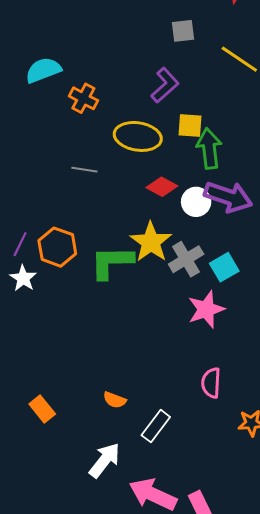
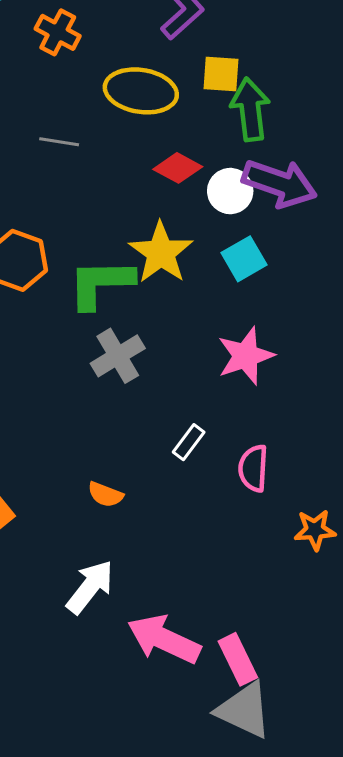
gray cross: (186, 259) -> (118, 356), moved
cyan square: (224, 267) -> (244, 259), moved
white rectangle: (156, 426) -> (189, 442), moved, size x0.7

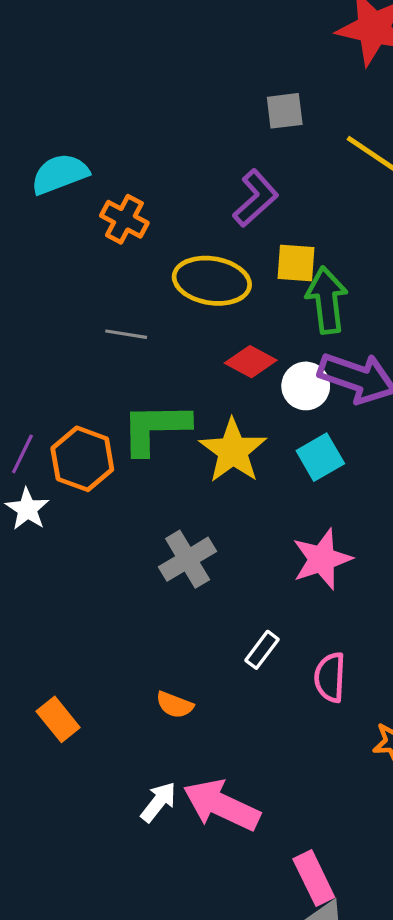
green L-shape: (101, 283) -> (155, 428), moved
white arrow: (90, 587) -> (158, 802), size x0.7
pink arrow: (164, 639) -> (222, 805), moved

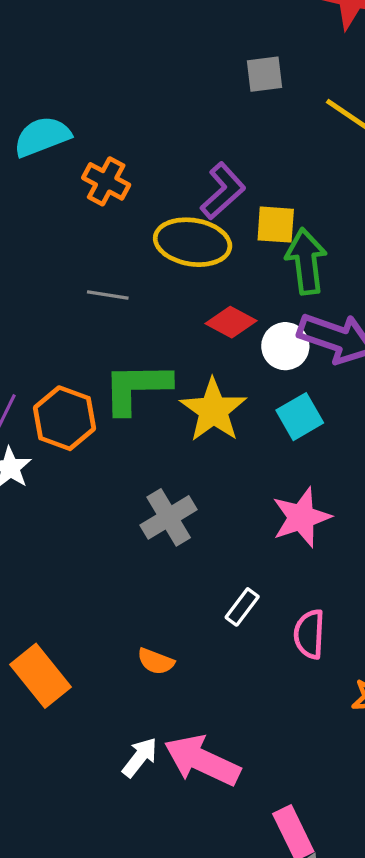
purple L-shape: (256, 198) -> (223, 191), moved
orange rectangle: (58, 719) -> (41, 676), size x1.4

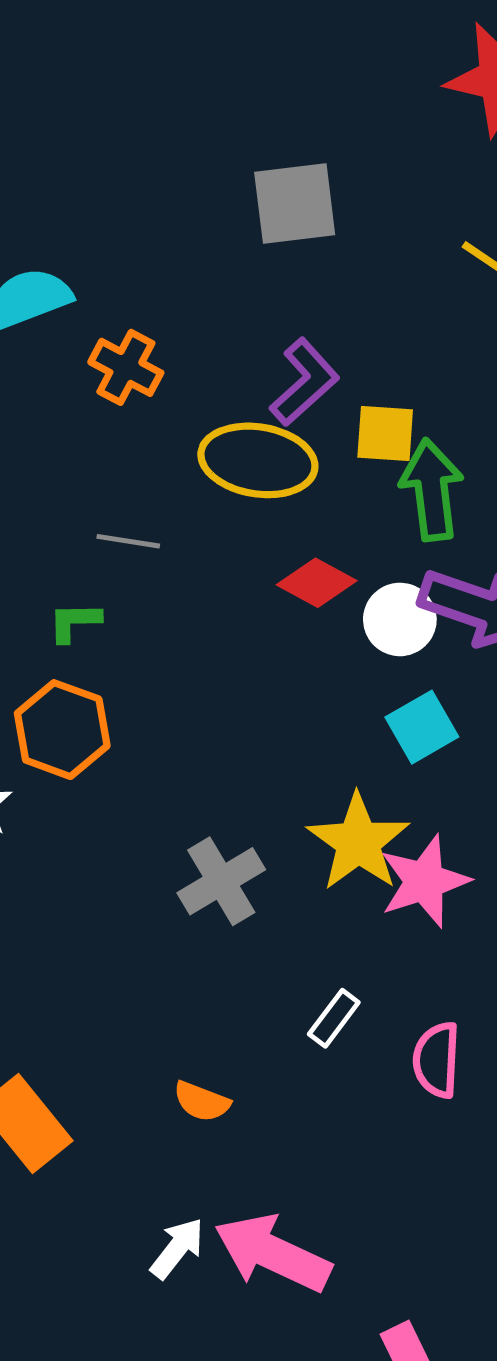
gray square: (265, 74) -> (295, 203), moved, size x1.5
green L-shape: (137, 388) -> (74, 622), moved, size x0.5
yellow star: (213, 410) -> (358, 842), moved

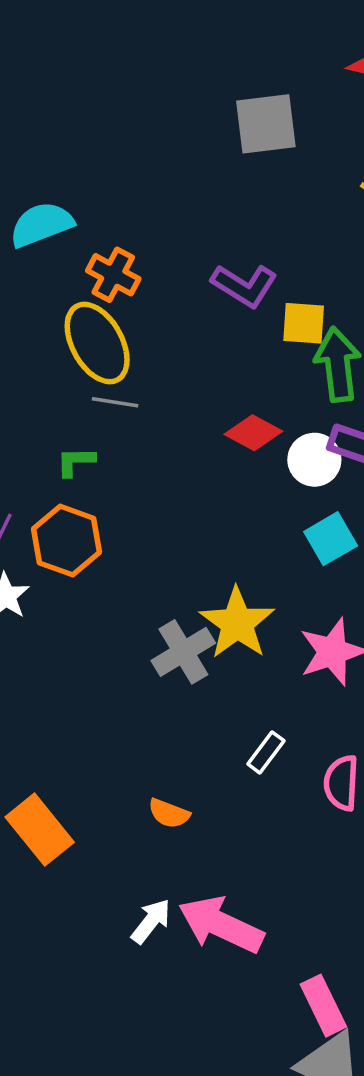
gray square: (295, 203) -> (266, 124), moved
purple L-shape: (304, 382) -> (244, 286), turned 74
yellow ellipse: (258, 460) -> (97, 343), moved, turned 52
yellow star: (358, 842) -> (237, 623), moved

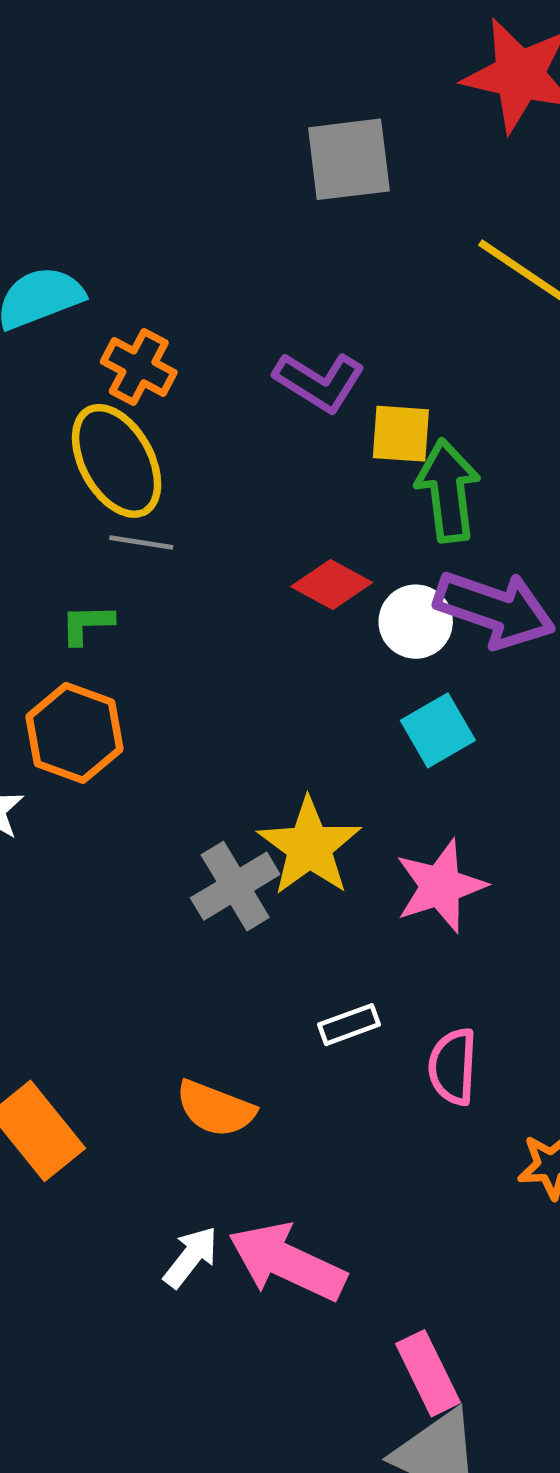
white rectangle: (266, 752) -> (349, 1025), turned 33
orange semicircle: (169, 813) -> (215, 1109), size x1.4

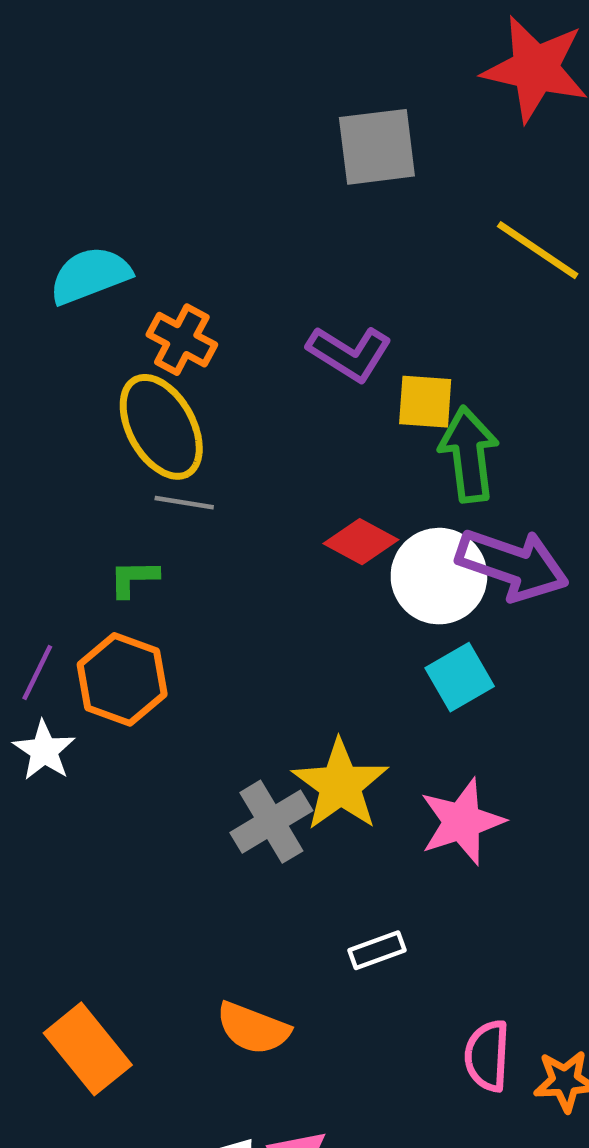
white circle: (416, 622) -> (439, 576), size x1.4
pink semicircle: (453, 1067) -> (487, 1056), moved

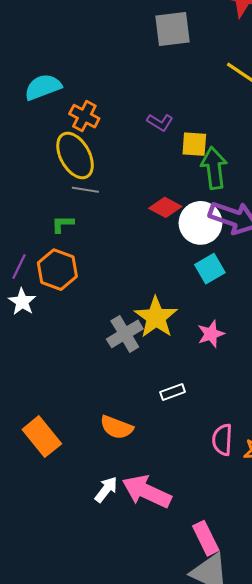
purple L-shape: (349, 353) -> (160, 122), size x0.7
pink star: (462, 822) -> (211, 334), size x0.7

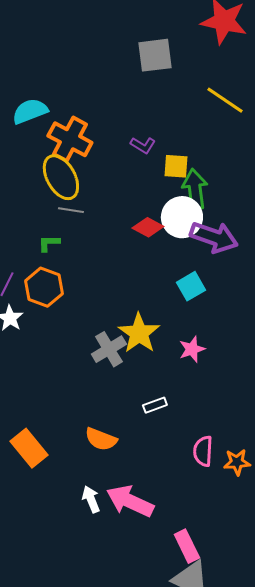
orange cross: (84, 116) -> (70, 139), size x1.5
white circle: (201, 223) -> (182, 217), moved
white arrow: (106, 489) -> (91, 499), turned -60

